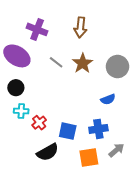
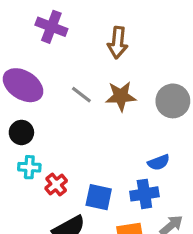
purple cross: (37, 29) -> (51, 27), moved
brown star: (83, 63) -> (121, 96), turned 30
blue semicircle: (108, 99) -> (159, 162), moved

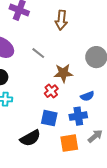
brown star: (121, 96) -> (63, 73), moved
red cross: (56, 185) -> (51, 91), moved

